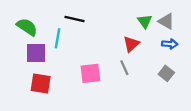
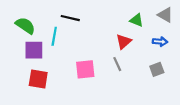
green triangle: (145, 21) -> (136, 20), turned -32
gray triangle: (166, 21) -> (165, 15), moved
gray square: (166, 73) -> (157, 69), turned 32

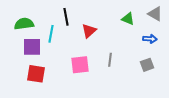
black line: (70, 18) -> (66, 17), turned 66
green semicircle: (25, 26) -> (24, 24), turned -42
red triangle: (124, 42) -> (89, 31), moved
gray line: (117, 64) -> (110, 60), turned 32

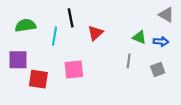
green triangle: (128, 19) -> (139, 37), moved
purple square: (32, 47) -> (18, 60), moved
gray line: (110, 60) -> (129, 61), moved
pink square: (80, 65) -> (74, 69), moved

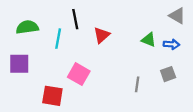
gray line: (129, 61) -> (137, 84), moved
pink square: (74, 69) -> (79, 74), turned 36
red square: (38, 79) -> (52, 96), moved

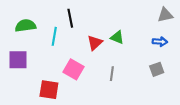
gray triangle: (177, 16) -> (165, 15), turned -42
red triangle: (102, 35) -> (95, 43), moved
green triangle: (149, 40) -> (117, 37), moved
gray line: (137, 84) -> (112, 74), moved

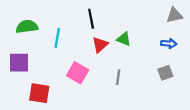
black line: (70, 18) -> (91, 19), moved
red square: (49, 90) -> (39, 93), moved

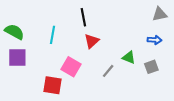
green semicircle: (27, 27) -> (14, 32), moved, turned 36
green triangle: (124, 39) -> (129, 57), moved
gray line: (118, 77) -> (108, 71), turned 32
red square: (39, 93) -> (52, 85), moved

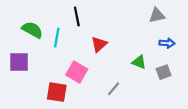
gray triangle: (160, 14) -> (157, 15), moved
black line: (83, 17) -> (77, 16), moved
green semicircle: (14, 32) -> (32, 30), moved
gray line: (108, 71) -> (113, 89), moved

